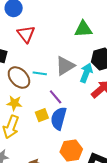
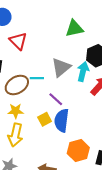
brown ellipse: (19, 78) -> (17, 85), turned -70

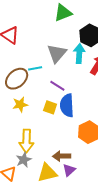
yellow square: (45, 119) -> (50, 107), turned -32
yellow arrow: (15, 135) -> (26, 141), moved

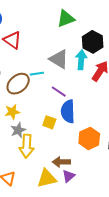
gray triangle: (57, 53) -> (59, 59), turned -40
yellow star: (20, 104) -> (12, 112), moved
yellow square: (50, 107) -> (49, 122), moved
gray star: (24, 160) -> (18, 130), moved

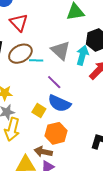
brown ellipse: (18, 84) -> (20, 54), moved
blue semicircle: (68, 111) -> (59, 103), turned -75
orange hexagon: (89, 138) -> (56, 133), moved

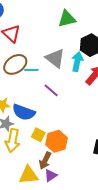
blue semicircle: (59, 103) -> (24, 112), moved
yellow square: (39, 110) -> (38, 135), moved
brown arrow: (43, 152) -> (45, 161), turned -72

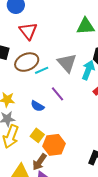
cyan line: (31, 70) -> (42, 70), turned -32
blue semicircle: (24, 112) -> (37, 106), moved, size x0.6

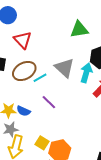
purple line: (57, 94) -> (49, 102), moved
blue semicircle: (37, 106) -> (23, 111), moved

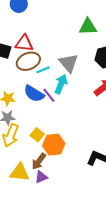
red triangle: (23, 40) -> (24, 43), moved, turned -48
cyan arrow: (86, 73) -> (61, 84), moved
blue semicircle: (23, 111) -> (34, 94), moved, size x1.5

